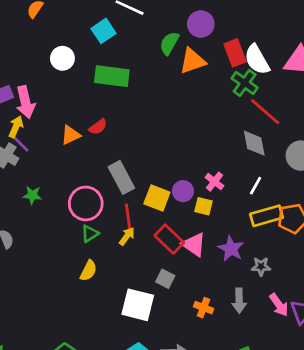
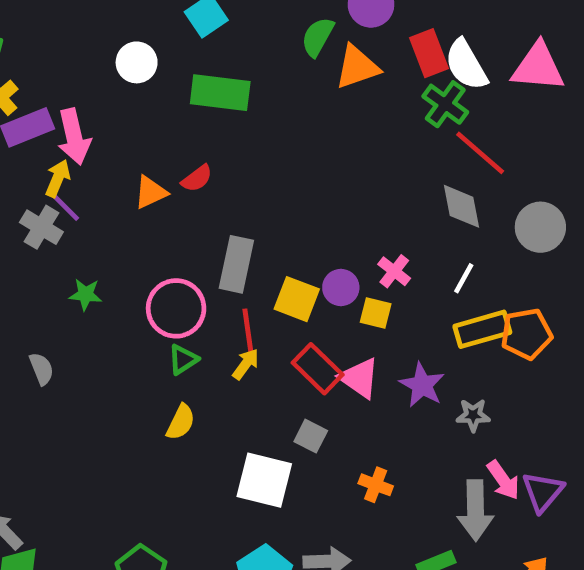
gray rectangle: (121, 177) -> (236, 264), turned 40
gray arrow: (239, 301) -> (475, 510), moved, size x1.4

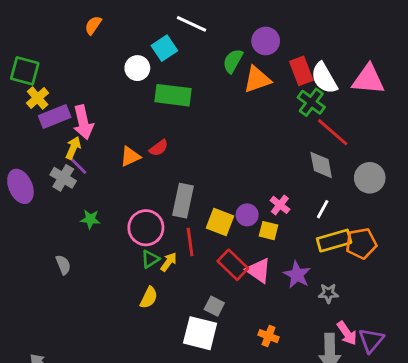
white circle: (137, 62) -> (137, 68), moved
yellow arrow: (246, 364) -> (169, 262), moved
gray square: (311, 436) -> (214, 306), moved

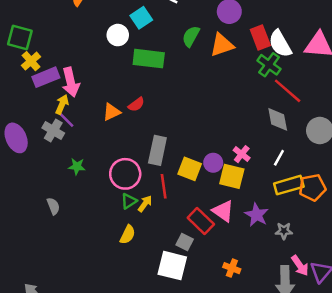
green semicircle: (233, 61) -> (191, 36), moved
yellow square: (268, 231) -> (232, 176), size x1.5
red rectangle: (233, 265) -> (201, 221), moved

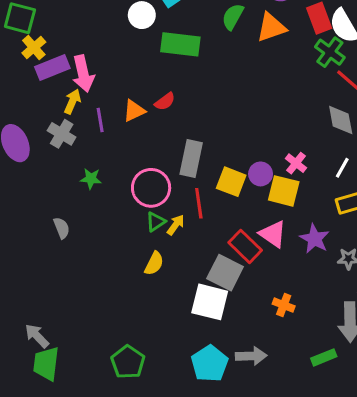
purple line: (66, 119) -> (100, 120), moved, turned 36
gray square: (185, 242) -> (225, 273), size x1.6

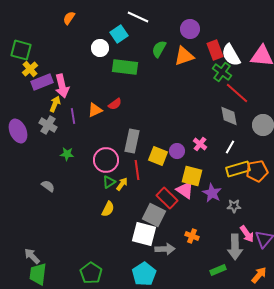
yellow square: (284, 191) -> (192, 176), moved
gray semicircle: (62, 228) -> (48, 186), turned -32
gray arrow: (251, 356) -> (165, 249), moved

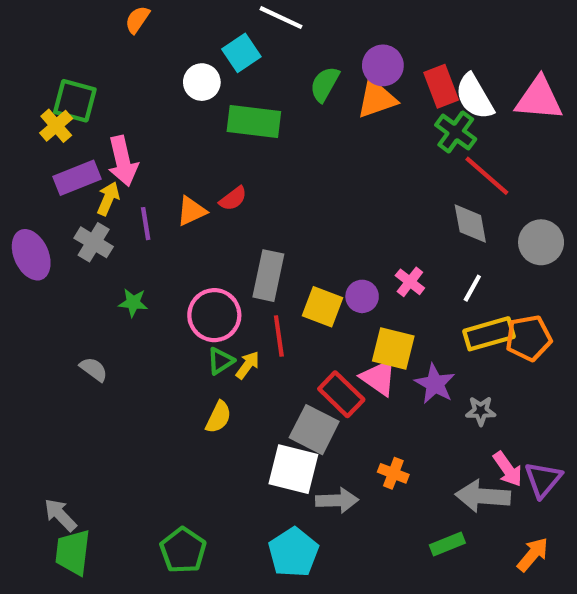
purple circle: (190, 29) -> (383, 65), moved
green square: (21, 50) -> (75, 101), moved
purple rectangle: (42, 82) -> (77, 178), moved
gray arrow: (235, 247) -> (483, 496), turned 95

